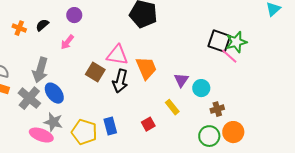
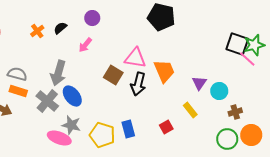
orange cross: (19, 28) -> (37, 31), turned 32

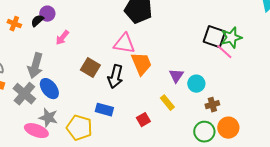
purple circle: (92, 18) -> (47, 14), moved
orange cross: (37, 31) -> (14, 24), turned -32
pink triangle: (135, 58) -> (124, 44), moved
blue rectangle: (128, 129) -> (104, 110), moved, turned -60

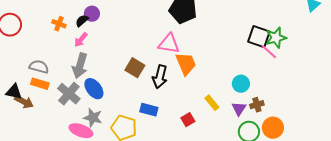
pink arrow: (62, 38) -> (81, 40), moved
purple triangle: (176, 76) -> (239, 109), moved

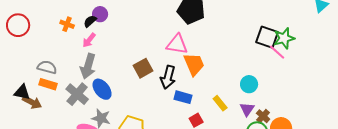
brown square: (135, 68) -> (143, 68), turned 30
brown cross: (257, 105) -> (263, 116), moved, turned -32
blue rectangle: (149, 110) -> (183, 97), moved

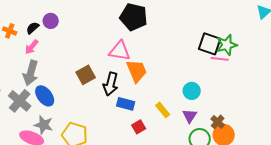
purple circle: (100, 14) -> (51, 21), moved
pink line: (277, 52) -> (220, 59), turned -36
brown cross: (263, 116) -> (218, 122), moved

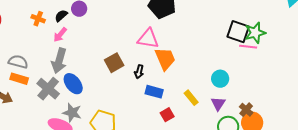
black arrow: (111, 84) -> (139, 72), size x0.6

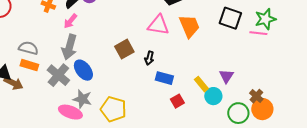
black square: (238, 32) -> (230, 18), moved
orange trapezoid: (165, 59) -> (189, 26), moved
cyan circle: (220, 79) -> (213, 96), moved
purple triangle: (218, 104) -> (226, 76), moved

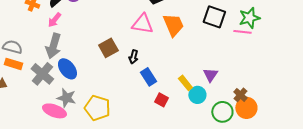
blue rectangle: (164, 78) -> (148, 77), turned 42
red square: (177, 101) -> (161, 100), turned -32

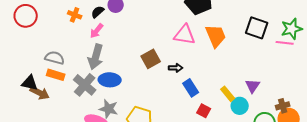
black arrow: (133, 57) -> (176, 68), turned -104
blue ellipse: (67, 69) -> (110, 80), turned -50
brown cross: (240, 95) -> (283, 106), turned 32

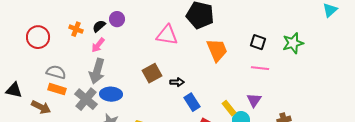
red circle: (26, 16) -> (38, 37), moved
black square: (257, 28) -> (258, 42), size x0.7
pink triangle: (185, 35) -> (167, 35), moved
pink line: (285, 43) -> (260, 68), moved
black triangle: (30, 83) -> (14, 90), moved

